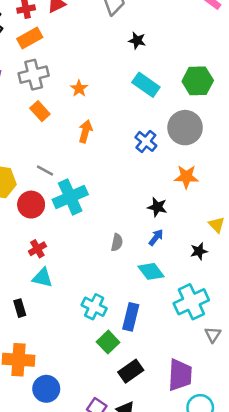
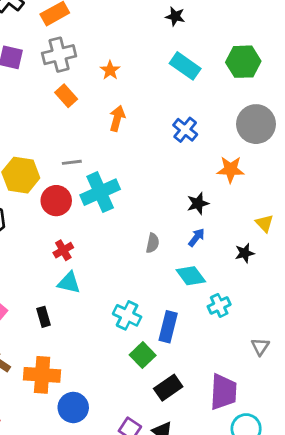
gray circle: (185, 128) -> (256, 124), moved
gray line: (45, 170) -> (72, 162), turned -36
black star: (157, 207) -> (198, 203), turned -30
cyan cross: (191, 302) -> (219, 305), moved, size x0.6

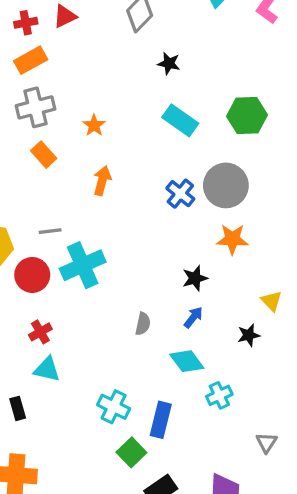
gray circle: (256, 124) -> (226, 185), moved

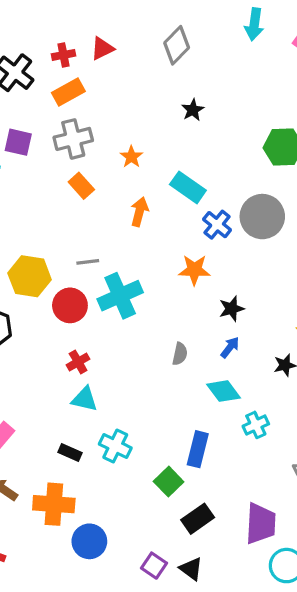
black star: (169, 63) -> (193, 110), moved, turned 30
cyan rectangle: (180, 120) -> (188, 187), moved
orange star: (232, 239) -> (194, 270), moved
cyan cross: (114, 407) -> (115, 446), moved
black rectangle: (18, 408) -> (70, 452), moved, turned -50

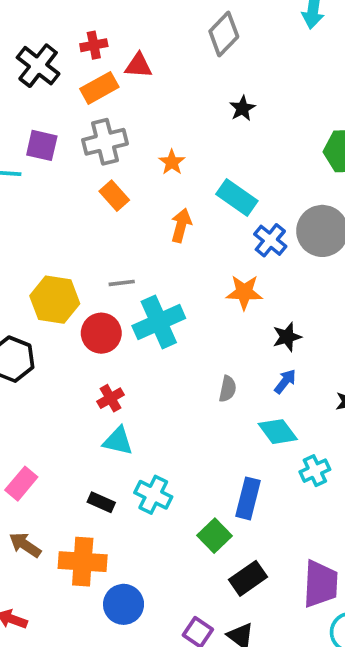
red triangle: (102, 48) -> (138, 66), moved, turned 30

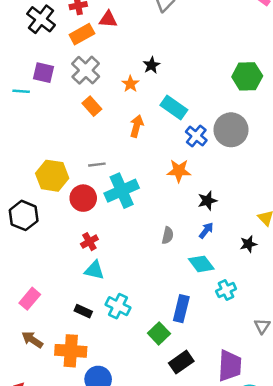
black star: (242, 108) -> (152, 65), moved
gray cross: (105, 142) -> (86, 70), turned -32

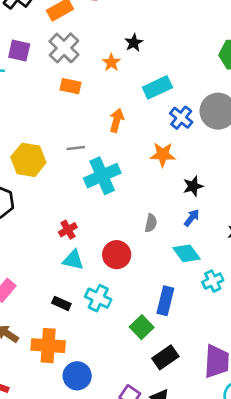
orange rectangle: (92, 106) -> (71, 86), turned -36
cyan rectangle: (174, 107) -> (157, 87), turned -60
orange arrow: (137, 126) -> (117, 120), moved
red circle: (83, 198) -> (117, 255), moved

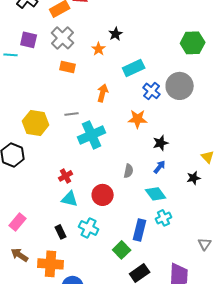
cyan cross: (213, 281) -> (164, 218), moved
black rectangle: (61, 303) -> (61, 232), turned 40

